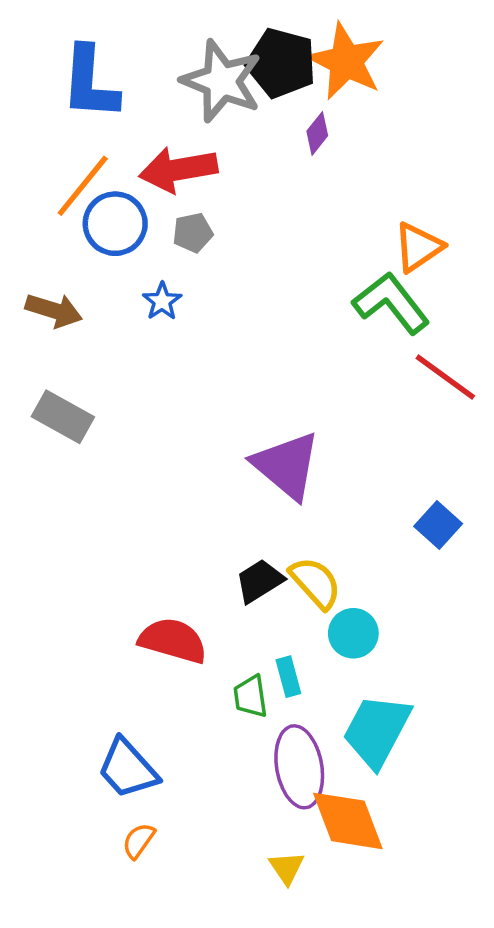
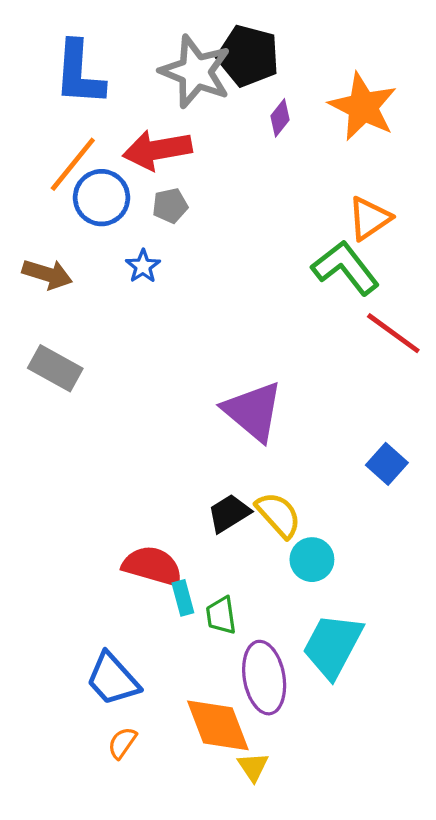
orange star: (346, 61) -> (363, 107), moved
cyan rectangle: (288, 677) -> (183, 598), moved
orange diamond: (348, 821) -> (218, 725), moved

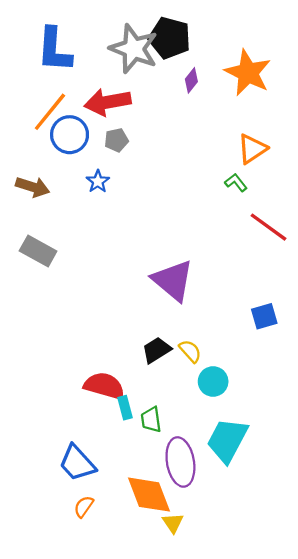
green L-shape: (345, 268) -> (236, 183), size x0.5
blue square: (387, 464) -> (264, 316), turned 32
yellow semicircle: (278, 515) -> (190, 351), size x0.7

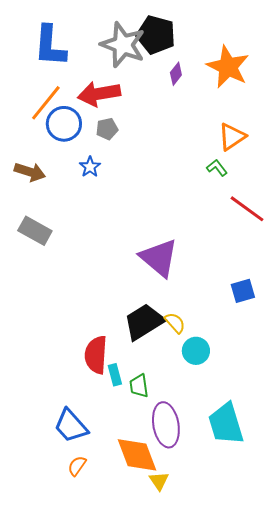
black trapezoid: (157, 350) -> (144, 322), size x1.5
red semicircle: (104, 386) -> (96, 355), turned -102
cyan trapezoid: (227, 440) -> (226, 424), moved, turned -45

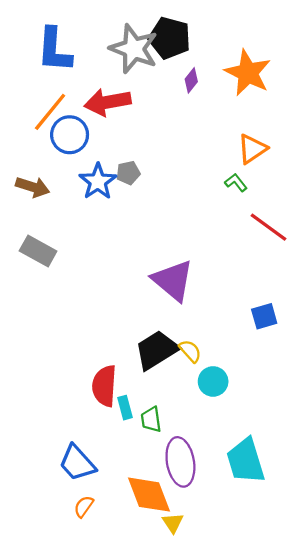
gray pentagon: (107, 129) -> (128, 173), moved
blue star: (90, 167) -> (98, 181), size x1.6

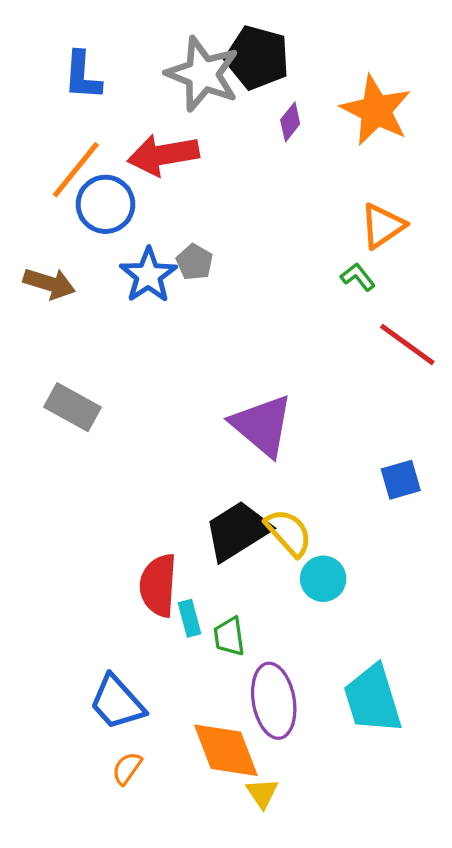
blue L-shape: (54, 50) -> (82, 76), size x0.7
gray pentagon: (128, 173) -> (195, 262), turned -30
gray rectangle: (38, 251) -> (73, 407), moved
yellow semicircle: (190, 351) -> (289, 533), size x1.4

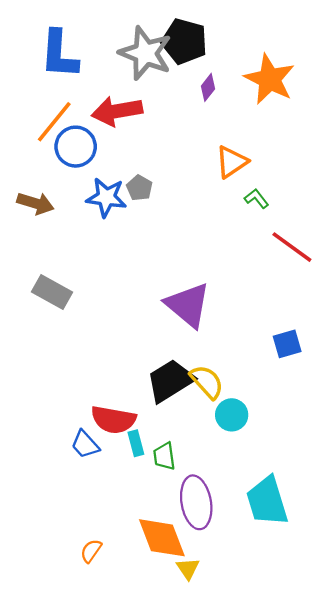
blue L-shape: (82, 76) -> (59, 54), size x1.4
orange triangle: (383, 226) -> (232, 162), moved
blue star: (148, 275) -> (106, 197), turned -30
red semicircle: (158, 585) -> (113, 420), turned -84
blue trapezoid: (117, 702) -> (85, 444), moved, size x0.7

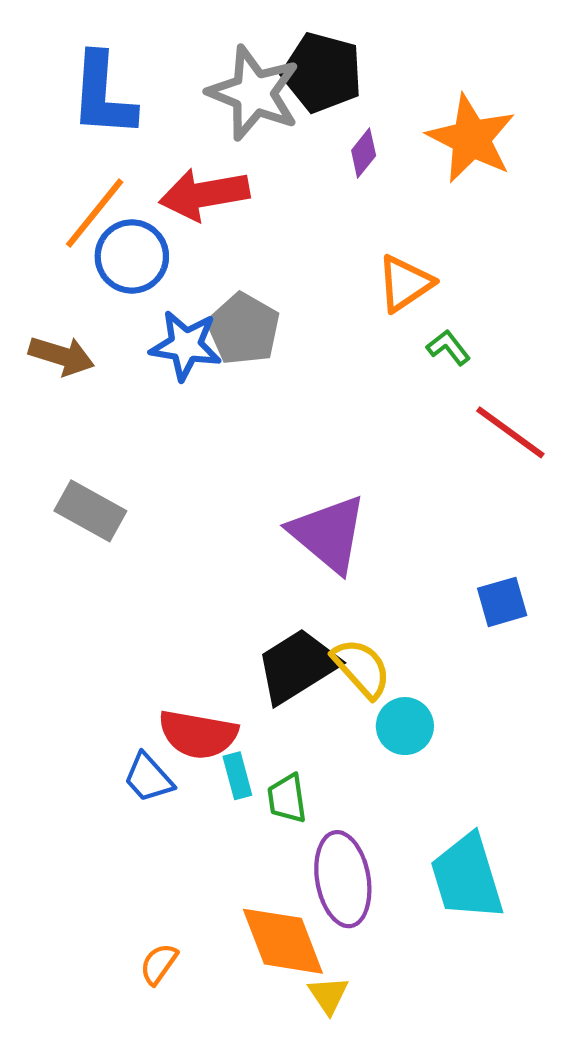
gray pentagon: (139, 188) -> (244, 329), size x1.6

